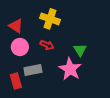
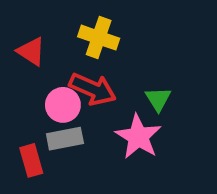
red arrow: (47, 45) -> (93, 89), size x1.6
pink circle: (20, 47) -> (63, 105), moved

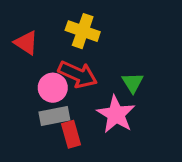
red rectangle: (31, 160) -> (71, 134), moved

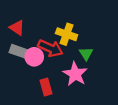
yellow cross: (83, 31) -> (67, 34), moved
gray rectangle: (54, 116) -> (19, 51), moved, turned 30

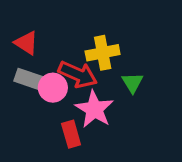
yellow cross: (67, 34) -> (103, 53), turned -30
pink star: (75, 74) -> (94, 109), moved

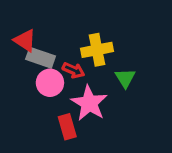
red arrow: (78, 74) -> (73, 70), size x0.6
gray rectangle: (30, 79) -> (41, 58), moved

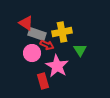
red triangle: (25, 40) -> (26, 23), moved
gray rectangle: (41, 58) -> (37, 34), moved

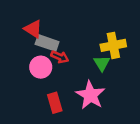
yellow cross: (62, 32) -> (113, 45), moved
pink star: (57, 66) -> (90, 95), moved

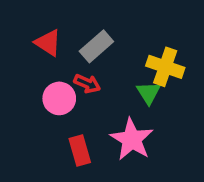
gray rectangle: (47, 43) -> (96, 46), moved, turned -60
yellow cross: (113, 45) -> (165, 67), turned 30

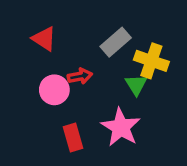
gray rectangle: (96, 46) -> (116, 42), moved
red arrow: (87, 84) -> (80, 76), turned -35

